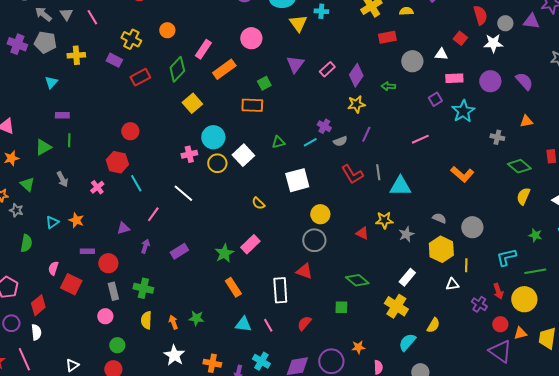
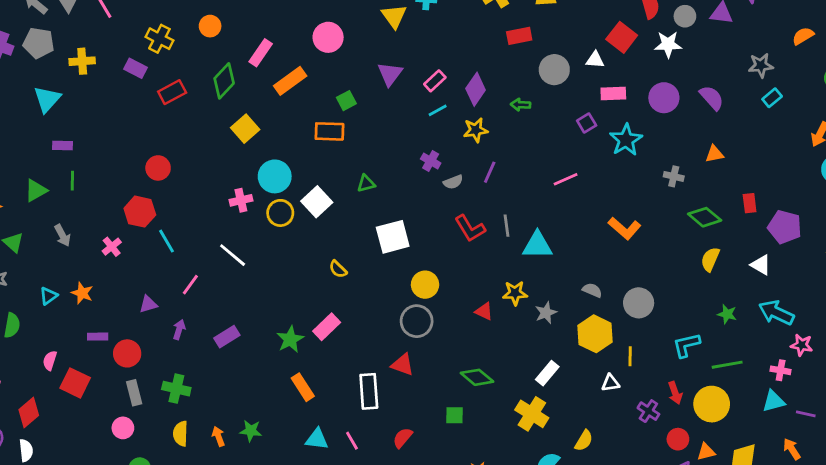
red square: (460, 38) -> (622, 37), size x1.5
cyan triangle: (51, 82) -> (47, 99), size x1.5
cyan line: (310, 142) -> (438, 110), moved

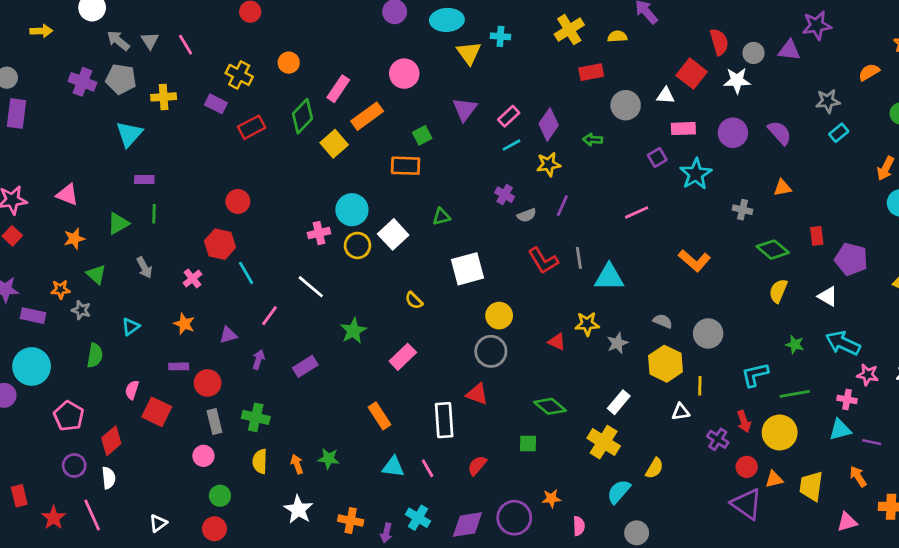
yellow square: (245, 129) -> (334, 144), moved
orange star: (82, 293) -> (184, 324), moved
green star: (290, 339) -> (353, 331), moved

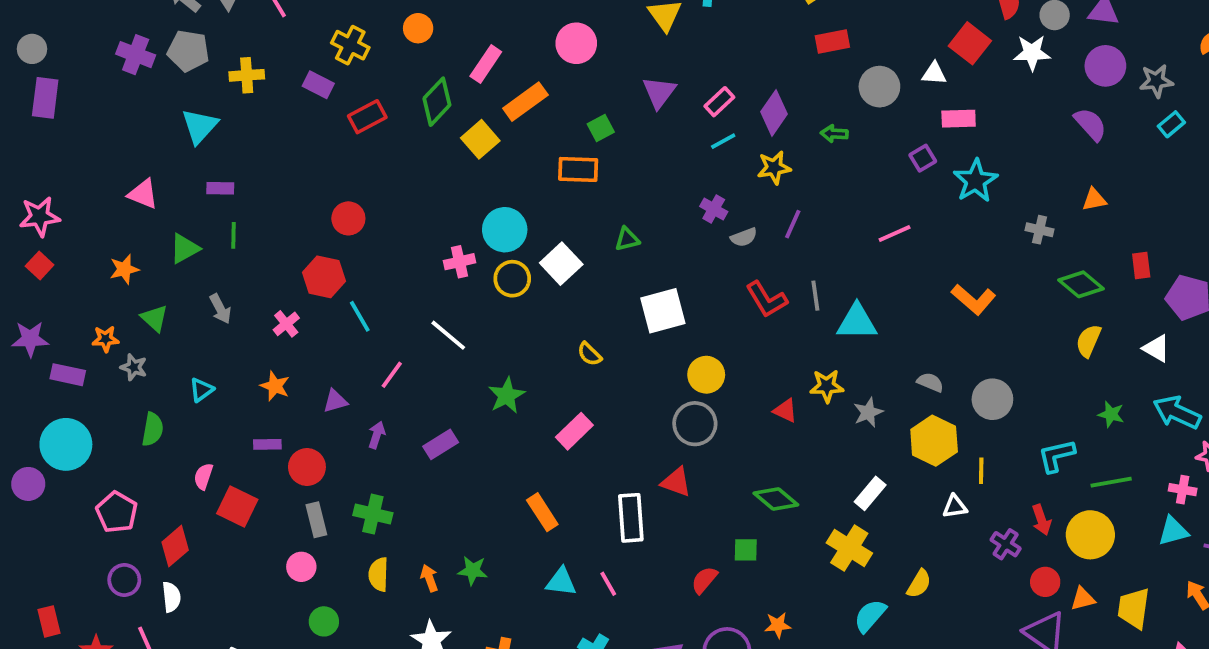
purple circle: (733, 133) -> (1105, 66), moved
pink triangle: (67, 195) -> (143, 194), moved
red semicircle: (477, 465) -> (704, 580), moved

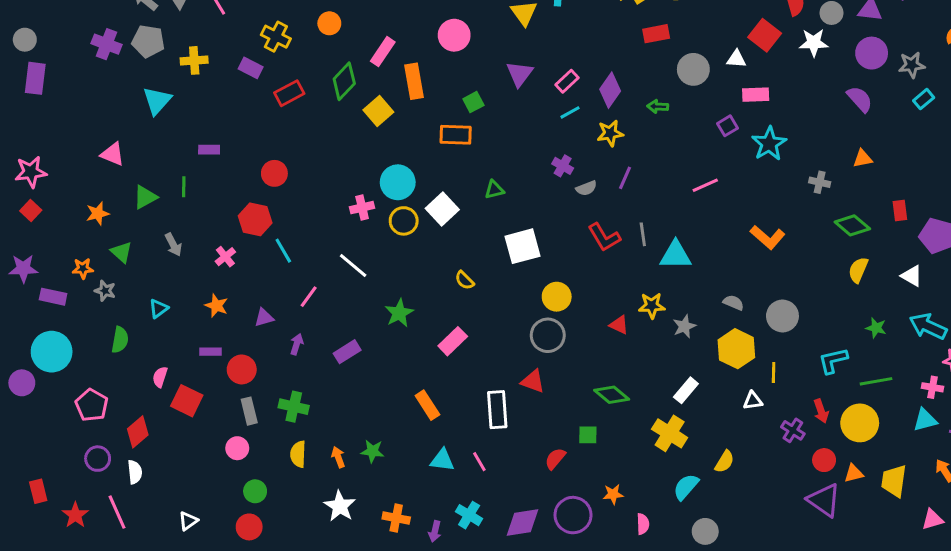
orange rectangle: (525, 102) -> (414, 81), turned -64
purple rectangle: (220, 188) -> (209, 150), moved

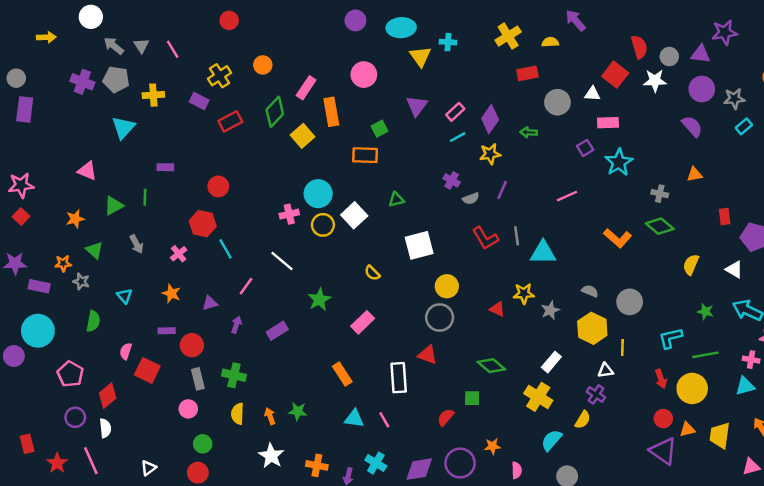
yellow cross: (276, 37) -> (220, 76), turned 30
green diamond: (852, 225) -> (660, 226), moved
cyan triangle: (159, 309) -> (124, 296), turned -35
purple cross: (793, 430) -> (596, 394), moved

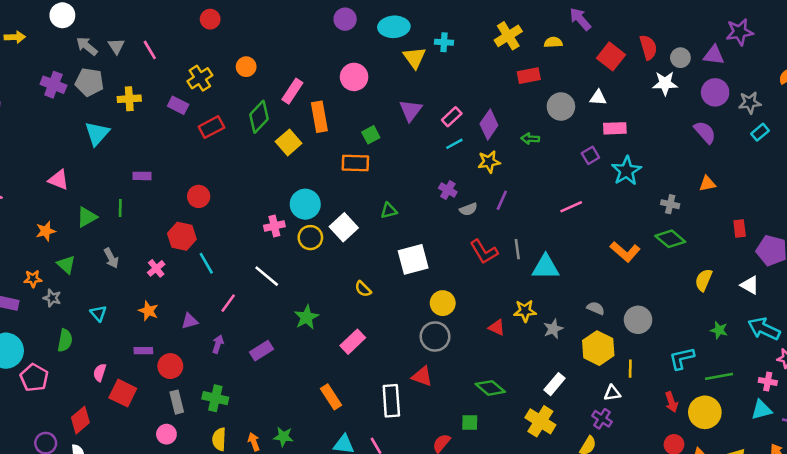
red square: (615, 75) -> (611, 56), moved
pink pentagon: (70, 374) -> (34, 378), moved

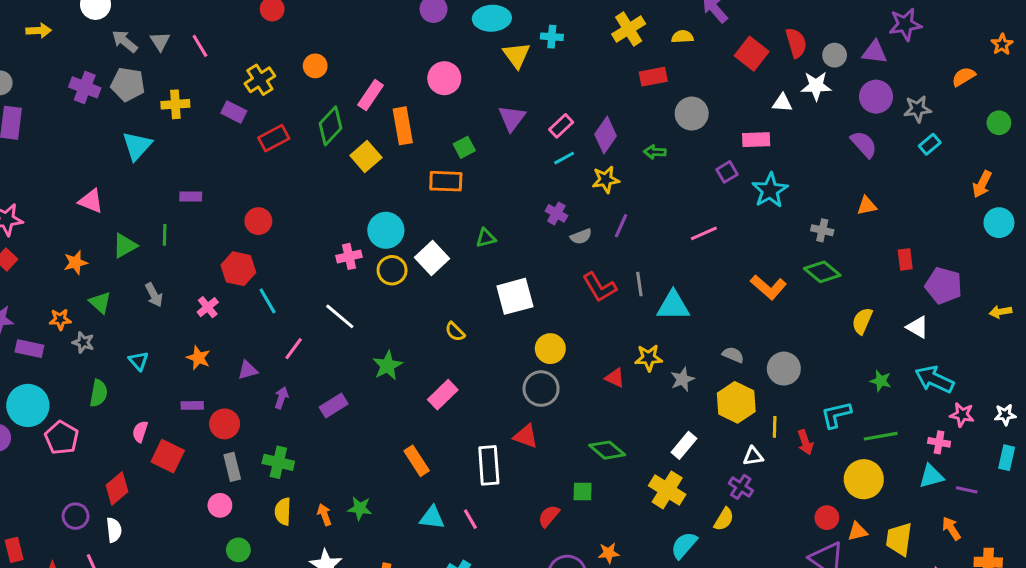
white triangle: (598, 98) -> (782, 103), moved
red arrow: (671, 402) -> (805, 442), moved

